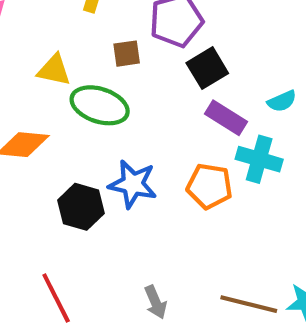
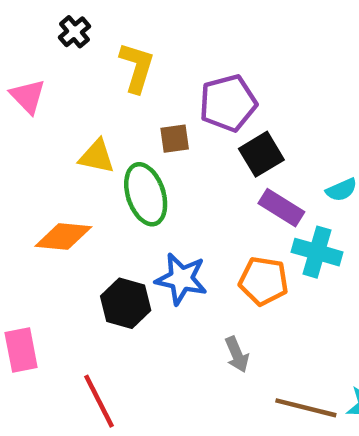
green ellipse: (100, 105) -> (146, 194), turned 54
gray arrow: (156, 302) -> (237, 354), moved

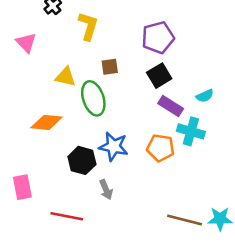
purple pentagon: (228, 103) -> (158, 38), moved
gray arrow: (237, 354) -> (106, 190), moved
red line: (99, 401) -> (67, 216), turned -52

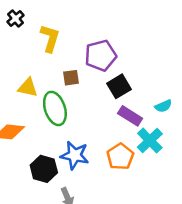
purple pentagon: (158, 38) -> (101, 55), moved
cyan cross: (191, 131) -> (150, 141), turned 30
orange pentagon: (160, 148) -> (120, 157), turned 30

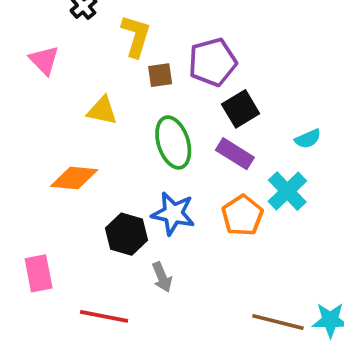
brown square: (71, 78) -> (160, 75), moved
green ellipse: (55, 108) -> (173, 142), moved
purple rectangle: (130, 116) -> (235, 154), moved

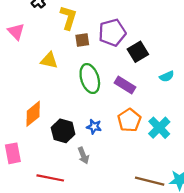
black square: (241, 109) -> (138, 52), moved
orange diamond: (74, 178) -> (33, 114), moved, turned -45
cyan cross: (287, 191) -> (159, 128), moved
blue star: (173, 214) -> (94, 127), moved, size x0.6

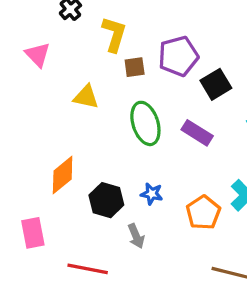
orange pentagon: (129, 120) -> (203, 213), moved

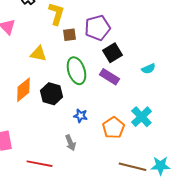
black square: (216, 84) -> (112, 53), moved
orange diamond: (63, 175) -> (23, 90), moved
black hexagon: (106, 200) -> (51, 94), moved

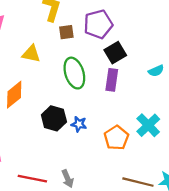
purple rectangle: (109, 77) -> (112, 80), turned 66
black hexagon: (51, 94) -> (54, 118), moved
gray arrow: (70, 143) -> (68, 179), moved

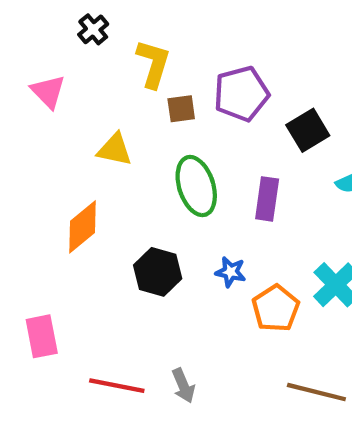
black square: (115, 53) -> (308, 130), moved
blue star: (79, 124) -> (231, 272), moved

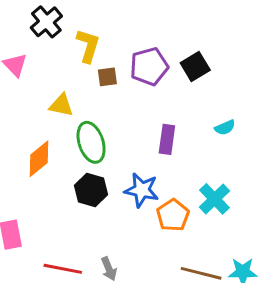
black cross: (93, 29) -> (46, 22), size x1.5
black square: (308, 130) -> (195, 66), moved
green ellipse: (196, 186) -> (91, 142), moved
blue star: (231, 272) -> (142, 190), size x1.6

